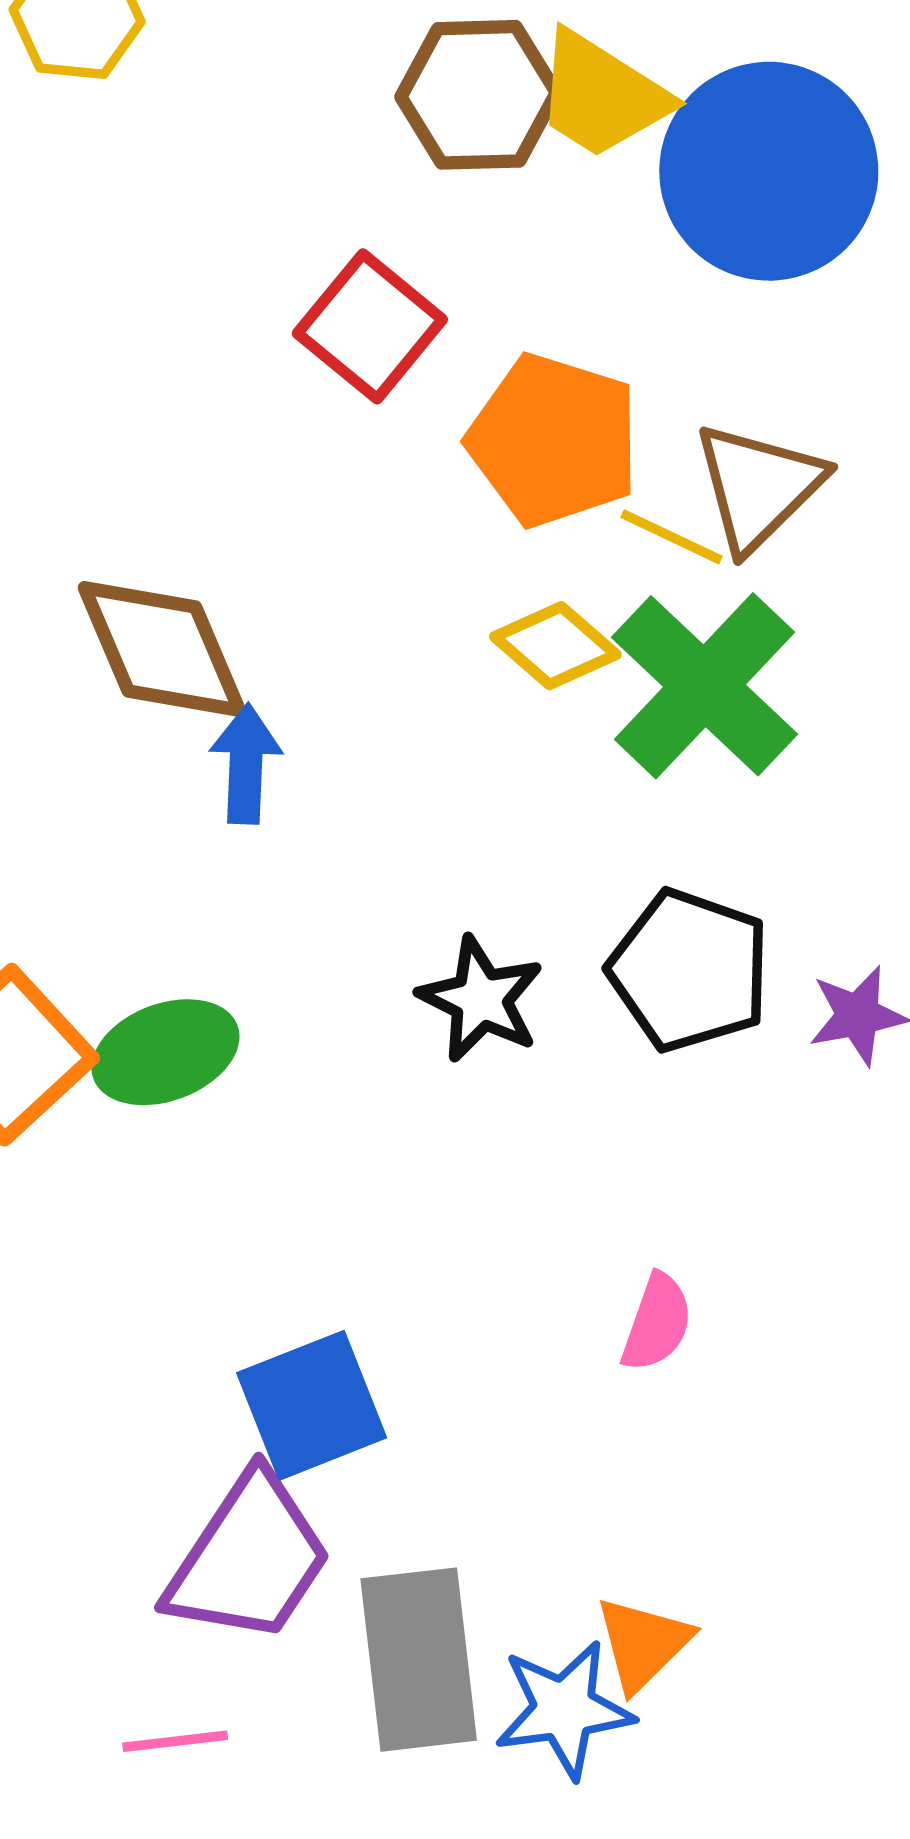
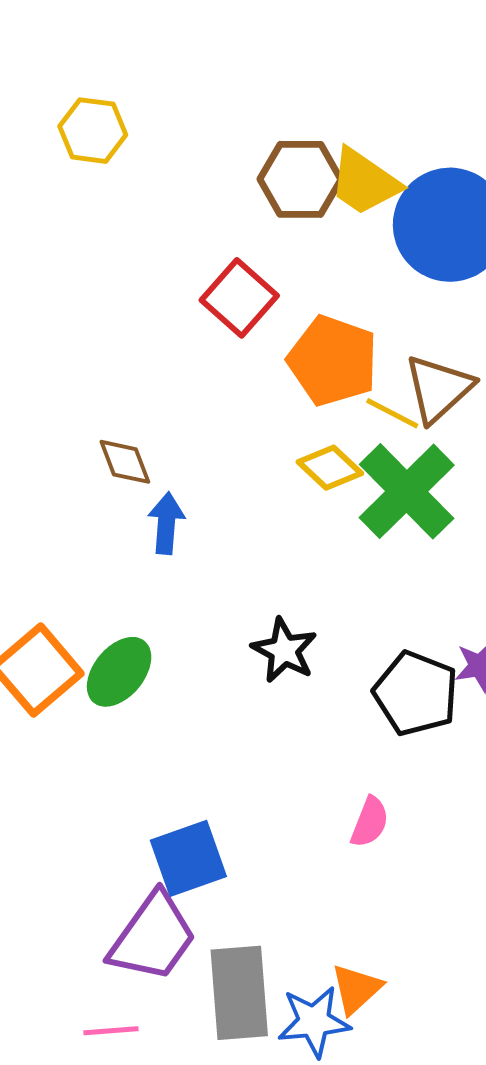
brown diamond: (162, 649) -> (125, 462), size x0.6
black pentagon: (689, 970) -> (416, 693), moved
green ellipse: (166, 1052) -> (119, 672), turned -32

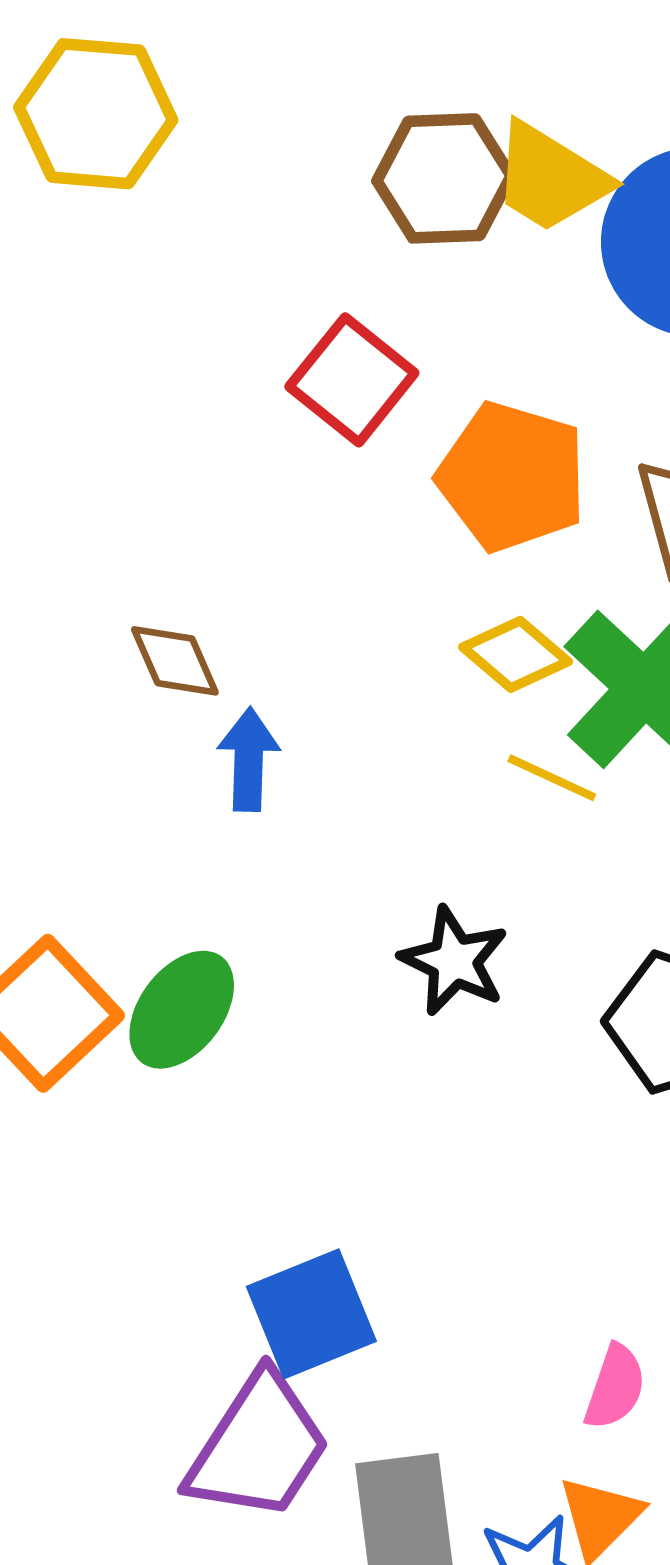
yellow hexagon: (93, 131) -> (96, 114), size x1.4
yellow line: (392, 413) -> (552, 778), moved
pink semicircle: (370, 822) -> (615, 1387), moved

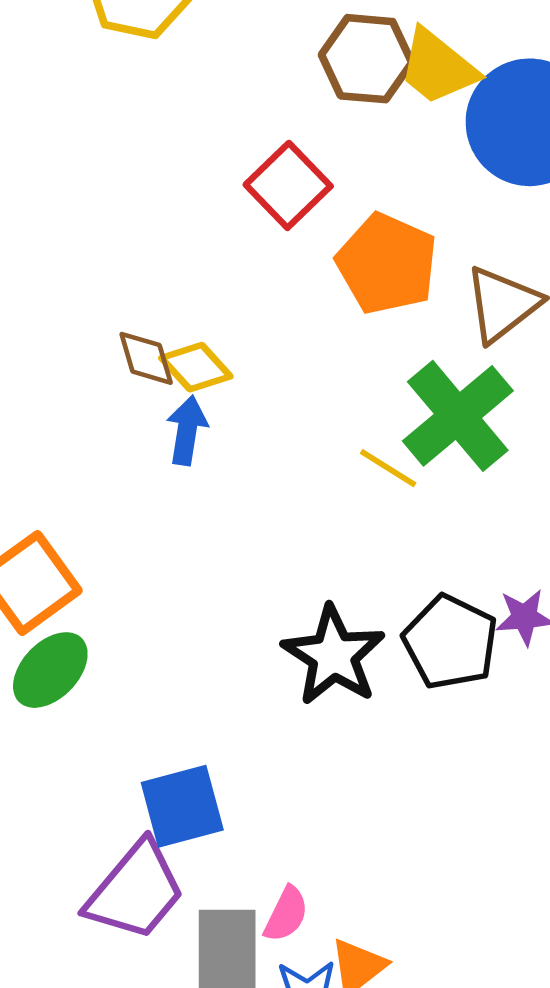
yellow diamond: (515, 654) -> (196, 367), moved
black star: (454, 961) -> (334, 656), moved, size x1.4
green ellipse: (182, 1010) -> (50, 670), moved
pink semicircle: (615, 1387) -> (286, 914), moved

